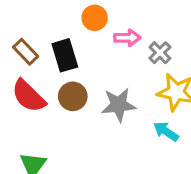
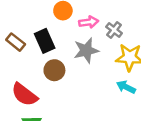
red semicircle: (29, 96) -> (24, 95), moved
gray star: (119, 105) -> (86, 50), moved

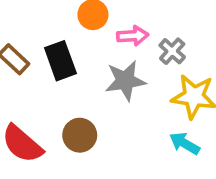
brown circle: (54, 70) -> (80, 135), moved

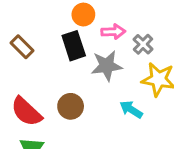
black rectangle: (60, 61) -> (74, 46), moved
cyan arrow: (185, 143) -> (131, 109), moved

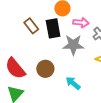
brown rectangle: (22, 47) -> (31, 26), moved
cyan arrow: (131, 109) -> (73, 83), moved

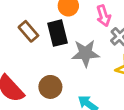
pink arrow: (81, 23) -> (104, 16), moved, turned 70

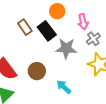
black rectangle: (57, 33) -> (47, 31), turned -30

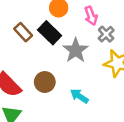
gray star: (66, 48) -> (76, 50), turned -30

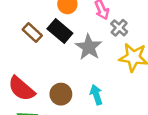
brown circle: (45, 82) -> (61, 94), moved
cyan arrow: (79, 96) -> (96, 95), turned 42

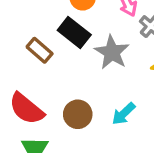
brown rectangle: (32, 32) -> (40, 50), moved
cyan arrow: (96, 95) -> (124, 114), turned -114

